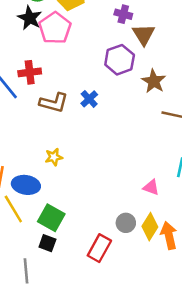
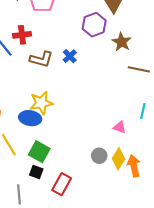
yellow star: (54, 157) -> (41, 103), size x1.6
blue ellipse: (26, 185) -> (30, 118), moved
red rectangle: (99, 248) -> (62, 184), moved

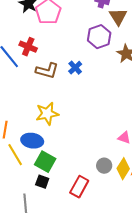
red cross: (22, 35) -> (28, 47), turned 30
blue ellipse: (30, 118) -> (32, 141), moved
red rectangle: (62, 184) -> (79, 187), moved

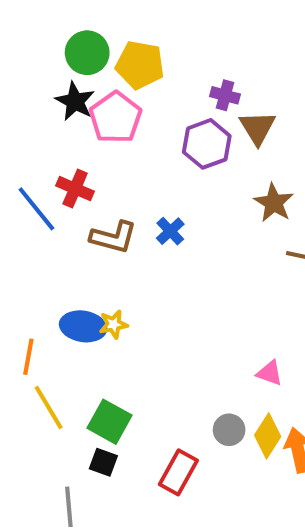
purple hexagon: (99, 37) -> (207, 144), moved
yellow star: (47, 114) -> (114, 324), size x0.6
blue ellipse: (32, 141) -> (83, 326), moved

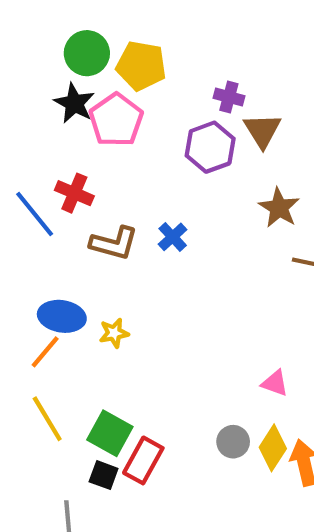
blue ellipse: (83, 326) -> (62, 316), moved
orange line: (28, 357) -> (45, 352), moved, turned 30
red rectangle: (178, 472) -> (143, 460), moved

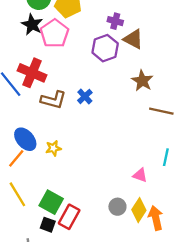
brown triangle: (262, 130) -> (133, 39), turned -30
red cross: (74, 193) -> (32, 73), size x1.4
blue ellipse: (62, 316) -> (25, 139), turned 40

